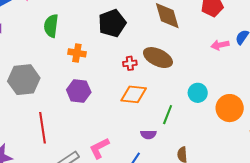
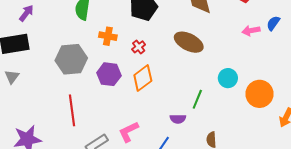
red cross: (130, 63) -> (139, 47), moved, turned -32
gray hexagon: (24, 80) -> (71, 59), moved
orange diamond: (134, 94) -> (143, 78), moved, turned -44

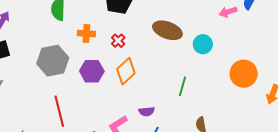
cyan circle: (228, 78) -> (203, 44), moved
purple semicircle: (178, 119) -> (147, 111), moved

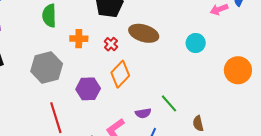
brown ellipse: (167, 30) -> (144, 33), moved
purple hexagon: (92, 71) -> (88, 89), moved
green line: (182, 86) -> (169, 103), moved, turned -54

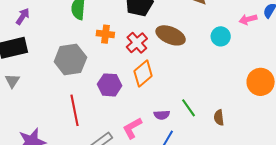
cyan circle: (196, 43) -> (221, 36), moved
red cross: (111, 44) -> (137, 43), size x1.5
brown semicircle: (198, 123) -> (219, 118), moved

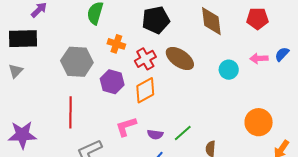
purple hexagon: (110, 85) -> (112, 82), moved
green line: (188, 108) -> (183, 133), turned 72
pink L-shape: (132, 128) -> (126, 127), moved

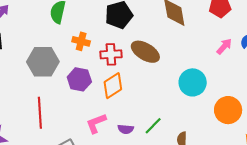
pink arrow: (259, 58) -> (224, 46), turned 138
red cross: (145, 59) -> (111, 54), turned 30
cyan circle: (229, 70) -> (193, 82), moved, size x1.4

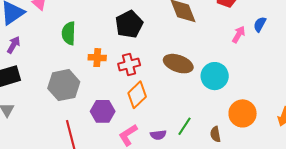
brown ellipse: (145, 52) -> (178, 64), moved
purple hexagon: (79, 79) -> (103, 111), moved
orange circle: (228, 110) -> (243, 113), moved

